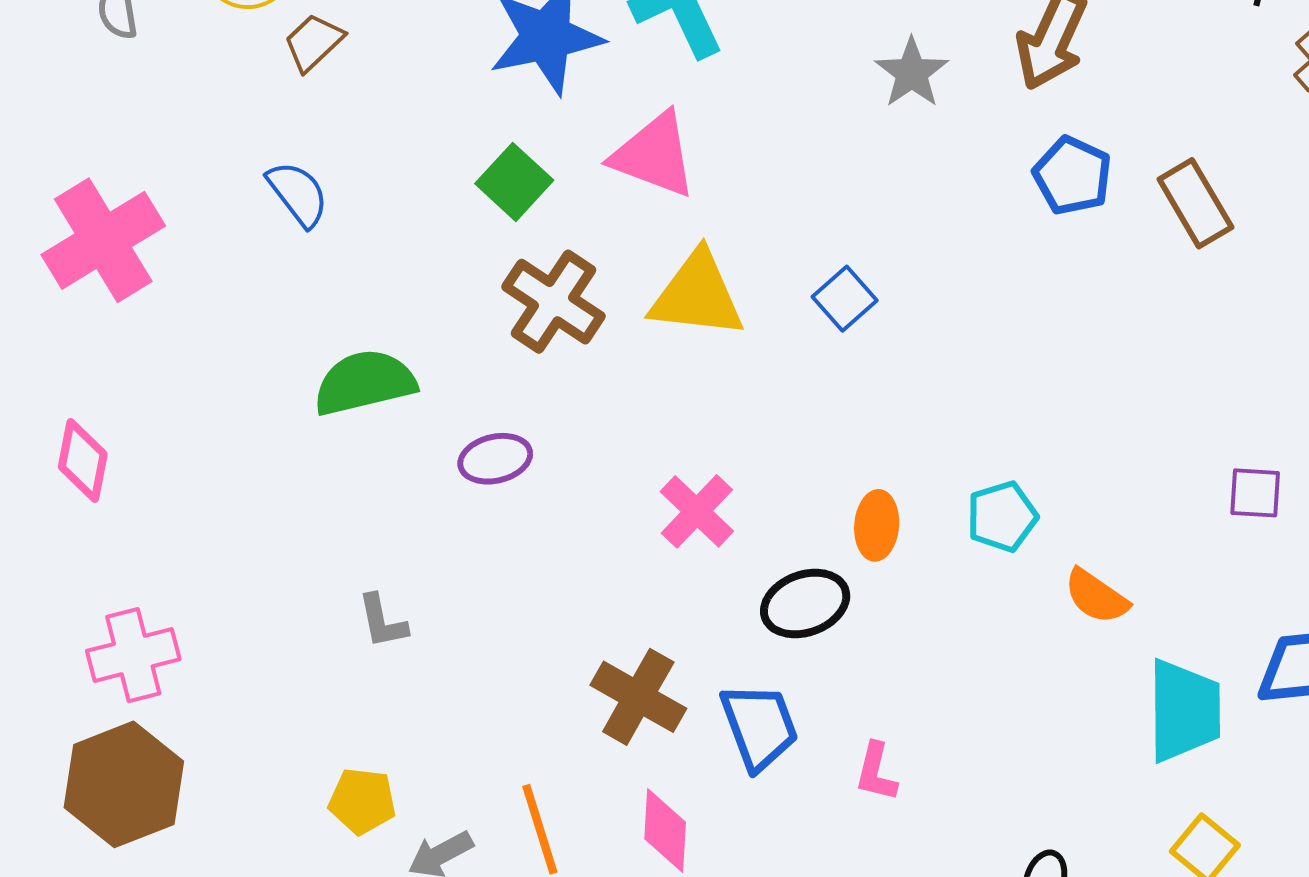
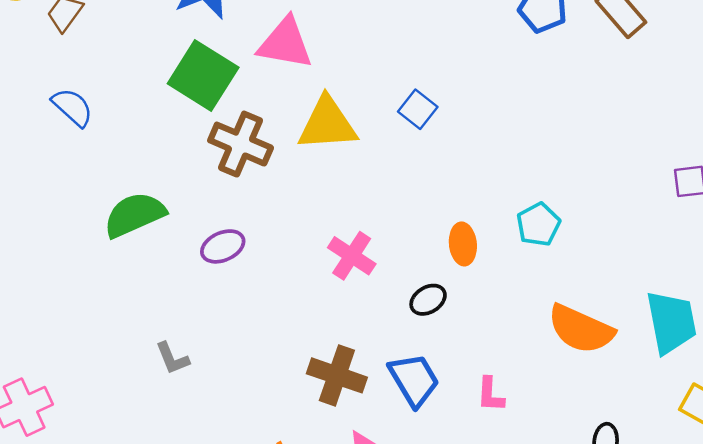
green square: (514, 182) -> (203, 75), size x1.5
orange semicircle: (1096, 596) -> (581, 329), moved, size x1.6
black ellipse: (805, 603) -> (428, 300), size x0.7

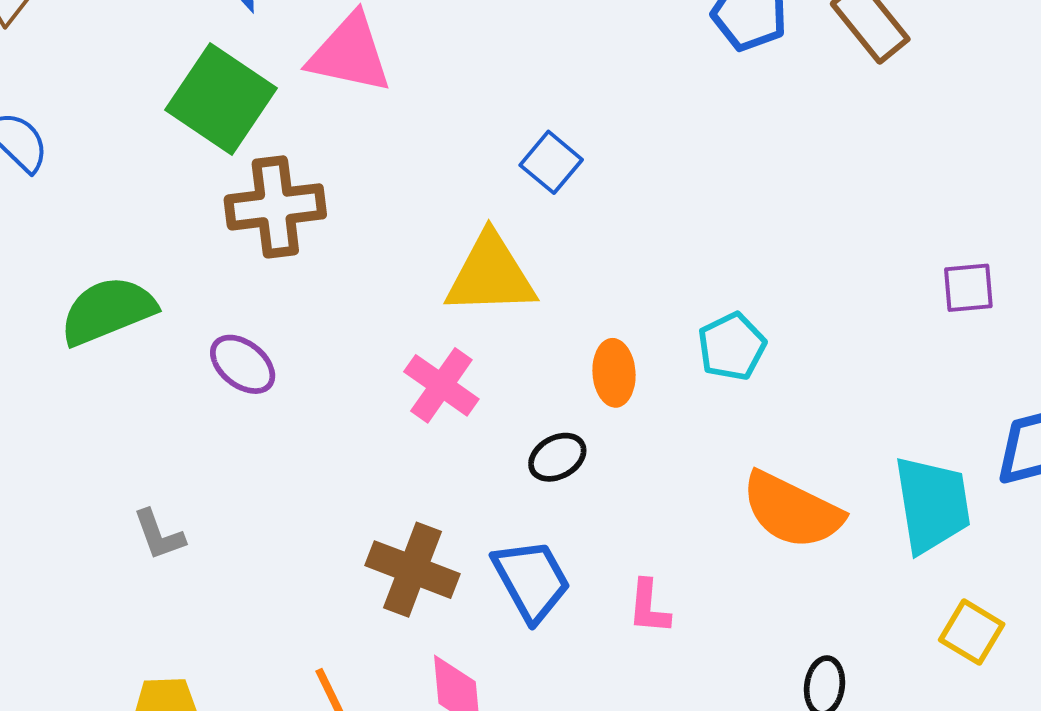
yellow triangle: (327, 124) -> (491, 275), moved
brown cross: (241, 144) -> (275, 207), turned -32
purple ellipse: (223, 246) -> (243, 364), turned 60

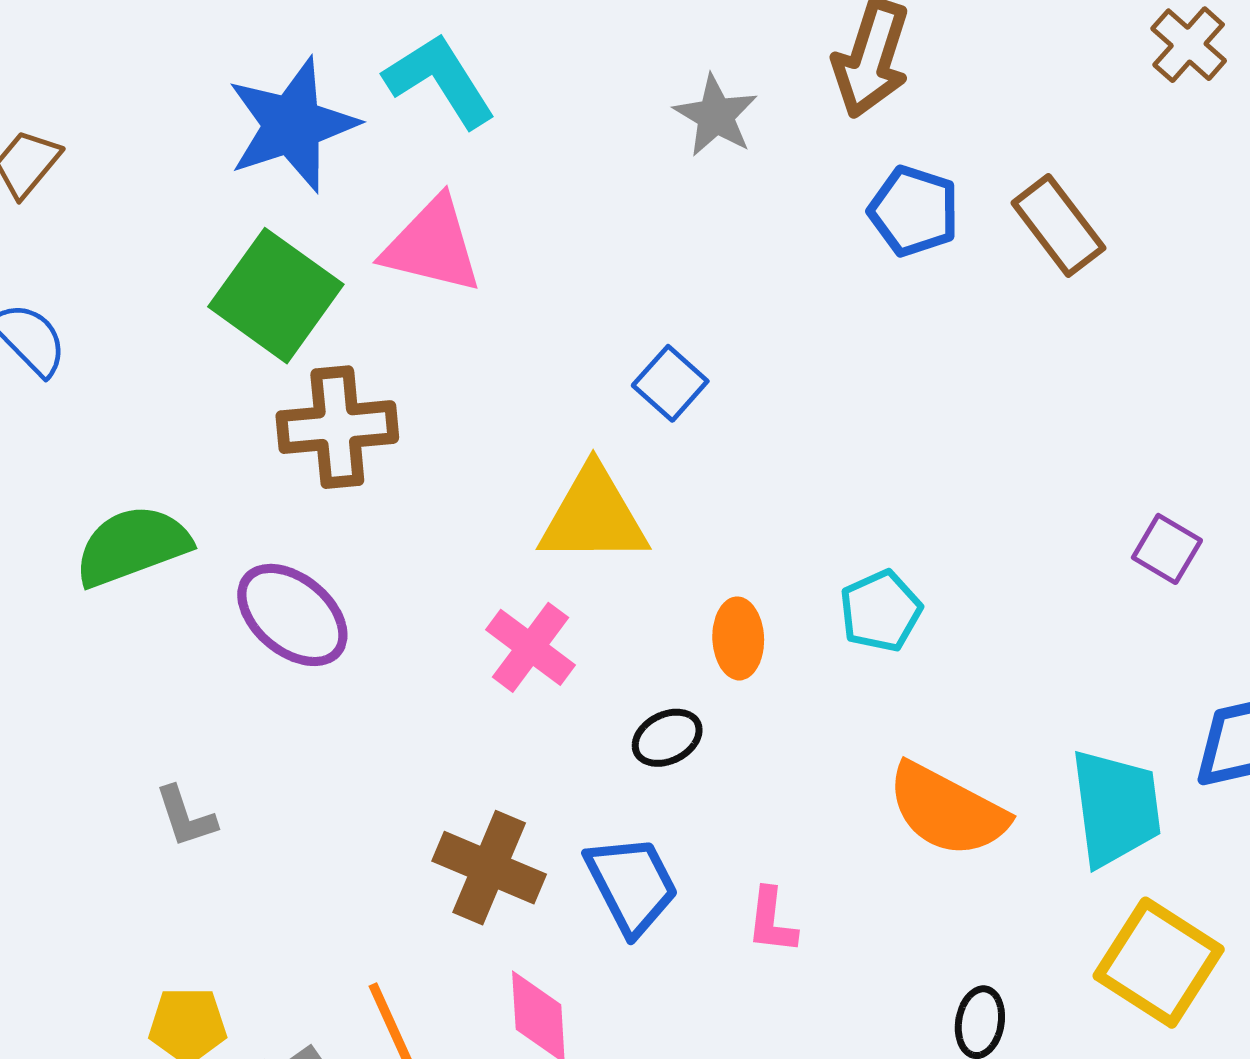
purple square: (968, 288) -> (1167, 549), turned 34
purple ellipse: (243, 364) -> (292, 615), size x1.4
yellow square: (972, 632) -> (1159, 963), size x1.6

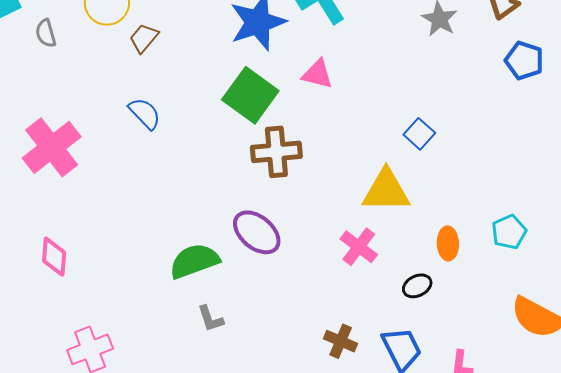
pink triangle: (432, 245) -> (317, 74), size x0.7
green semicircle: (132, 546) -> (194, 261), moved
brown cross: (489, 868) -> (341, 341), size x0.7

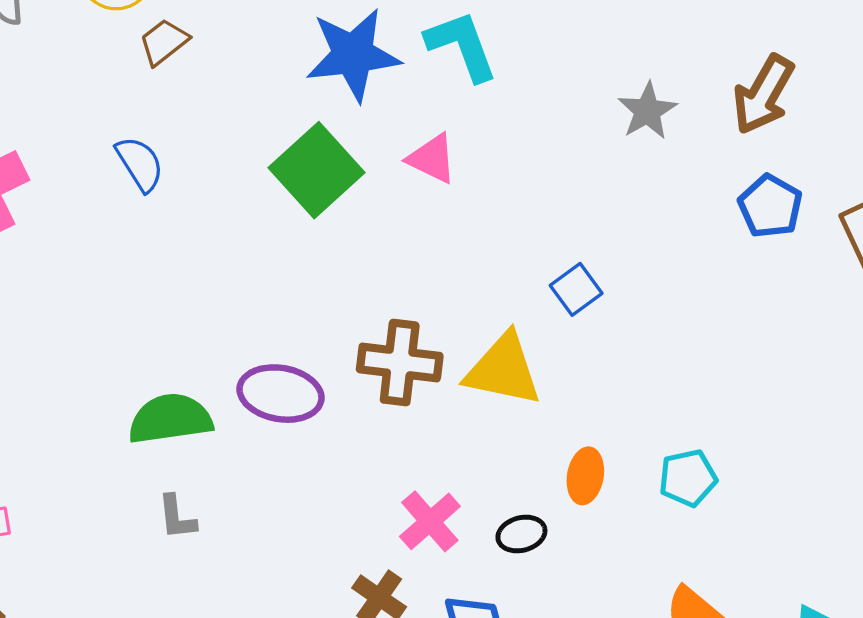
brown cross: (276, 152) -> (400, 363), moved
purple ellipse: (257, 232) -> (281, 394), turned -42
pink cross: (359, 247) -> (430, 521), moved

